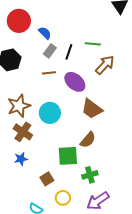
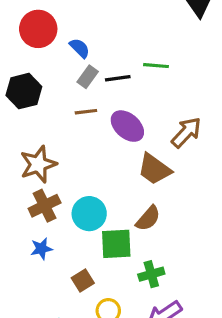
black line: (69, 52) -> (118, 78), turned 63
brown arrow: (105, 65) -> (186, 132), moved
cyan circle: (50, 113) -> (89, 214), moved
brown cross: (23, 132) -> (45, 206), turned 30

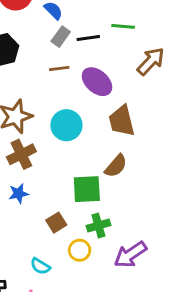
brown arrow: (186, 132) -> (151, 61), moved
brown trapezoid: (154, 169) -> (122, 121), turned 40
cyan circle: (89, 214) -> (66, 125), moved
green cross: (151, 274) -> (98, 225), moved

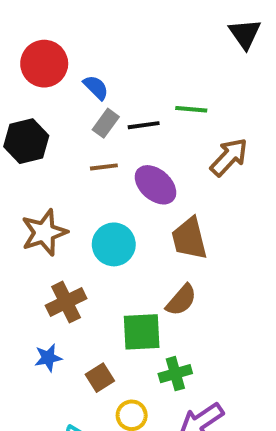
brown cross: (21, 154) -> (66, 302), moved
blue star: (19, 194) -> (48, 358), moved
green cross: (98, 225) -> (175, 374), moved

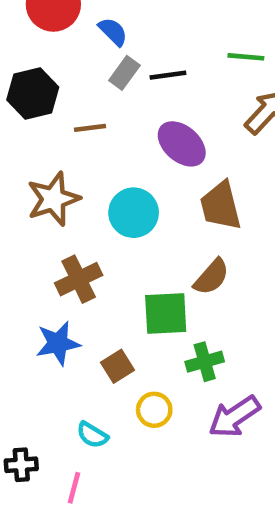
green line: (191, 109) -> (246, 57), moved
brown line: (104, 167) -> (90, 128), moved
blue star: (48, 358) -> (58, 343), size x1.4

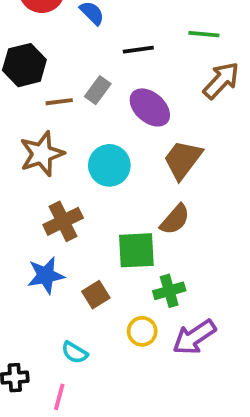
gray rectangle: (124, 73) -> (98, 90), moved
brown line: (90, 128) -> (59, 102), moved
brown trapezoid: (221, 206) -> (183, 160), turned 51
yellow circle: (154, 410) -> (142, 331), moved

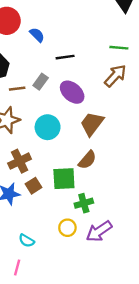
green line: (204, 34) -> (119, 48), moved
brown square: (96, 295) -> (34, 186), moved

